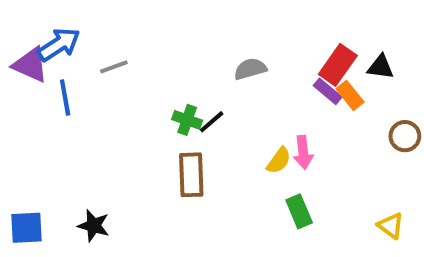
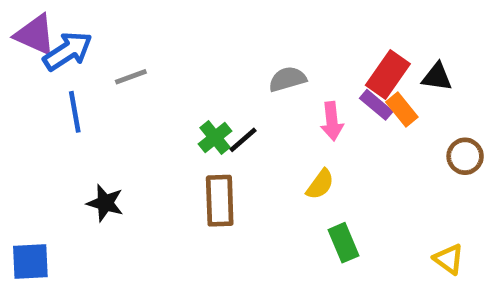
purple triangle: (30, 65) -> (35, 35), moved
green cross: (187, 120) -> (215, 138), turned 32
pink arrow: (303, 152) -> (332, 121), moved
black star: (94, 226) -> (105, 203), moved

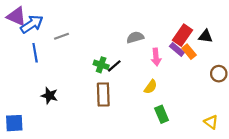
green cross: (215, 138) -> (101, 65), turned -32

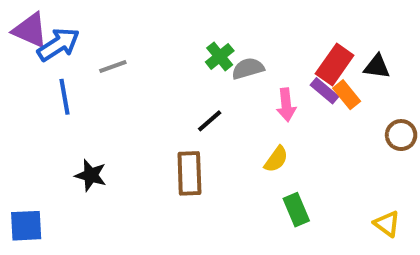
green cross: (101, 65) -> (220, 56), moved, turned 32

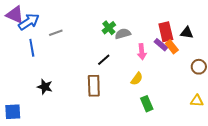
red rectangle: (335, 64) -> (166, 32), turned -48
yellow triangle: (387, 224) -> (197, 101), moved, turned -32

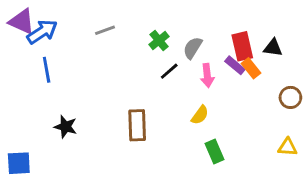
gray line: (56, 33) -> (105, 30), moved
gray semicircle: (123, 34) -> (193, 48), moved, turned -42
black line: (104, 60) -> (169, 71), moved

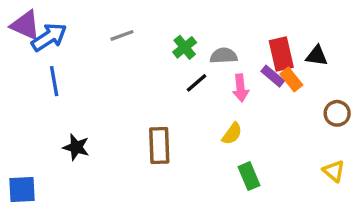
gray semicircle: (193, 48) -> (224, 56), turned 55
yellow triangle: (288, 147) -> (334, 171), turned 36

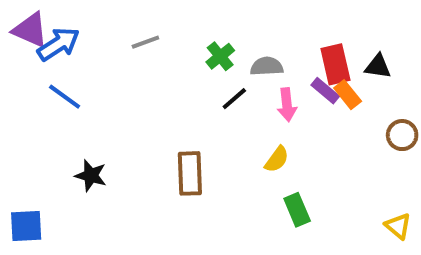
blue line: (54, 81) -> (65, 97), turned -44
yellow triangle: (334, 171) -> (398, 226), moved

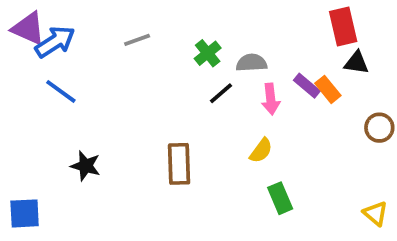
red rectangle: (335, 64) -> (343, 27), moved

